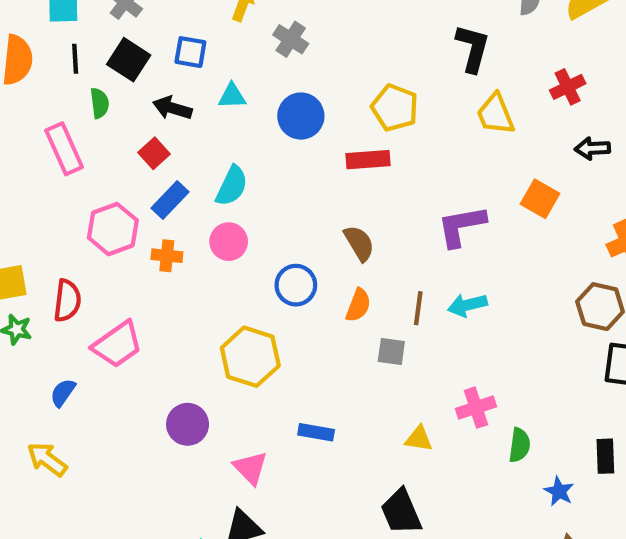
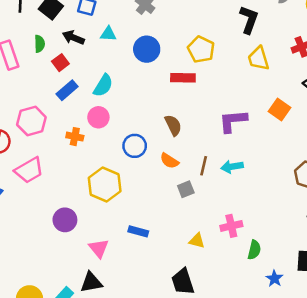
green semicircle: (100, 103) -> (40, 44), moved
pink hexagon: (113, 229) -> (31, 121), moved
orange cross: (167, 256) -> (75, 137), moved
orange semicircle: (358, 305) -> (169, 161), turned 96
gray square: (391, 352) -> (186, 189), turned -35

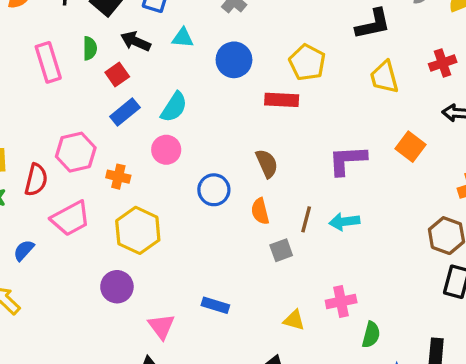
black L-shape: (249, 20) -> (373, 24), turned 56
orange cross: (75, 137) -> (118, 177), moved
orange semicircle: (169, 161) -> (260, 211), turned 42
yellow hexagon: (105, 184) -> (138, 230), moved

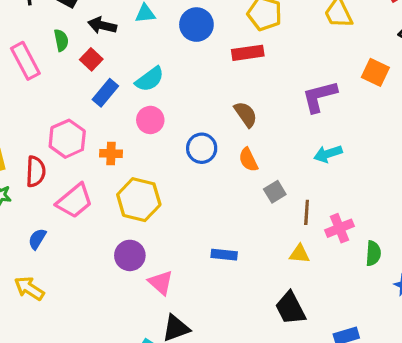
cyan semicircle: (174, 107) -> (150, 79), turned 32
brown line: (306, 219) -> (307, 212), moved
pink triangle: (161, 326) -> (161, 282), moved

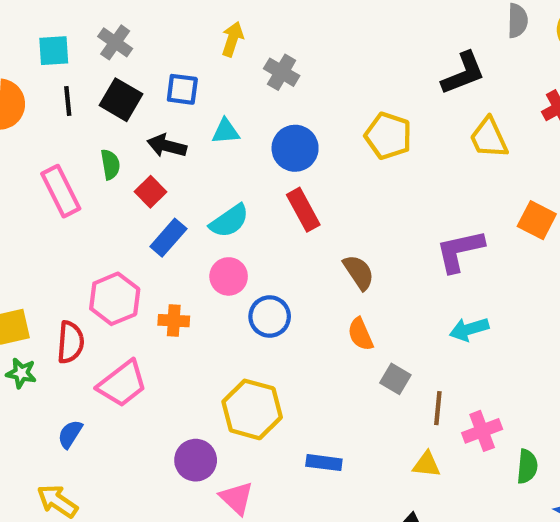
red rectangle: (248, 53) -> (303, 210), moved, turned 68
blue circle: (202, 148) -> (270, 317), moved
gray square: (275, 192) -> (395, 379), turned -30
yellow hexagon: (139, 200) -> (252, 409), moved

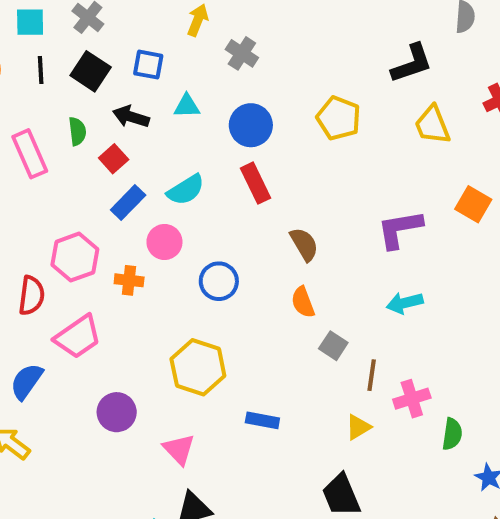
pink circle: (229, 276) -> (164, 242), moved
blue semicircle: (70, 434) -> (26, 381), size x1.4
purple circle: (196, 460) -> (117, 412), moved
yellow triangle: (427, 464) -> (358, 427), turned -40

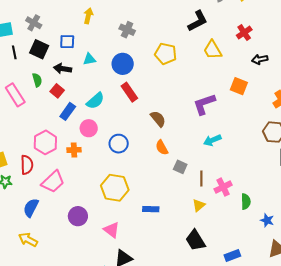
gray cross: (242, 53) -> (127, 30), moved

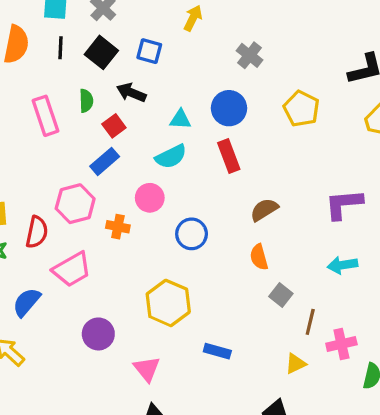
cyan triangle: (89, 59) -> (180, 119), moved
blue rectangle: (68, 111) -> (105, 161), moved
brown semicircle: (158, 119) -> (264, 210), turned -96

